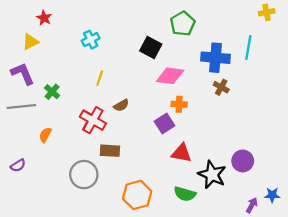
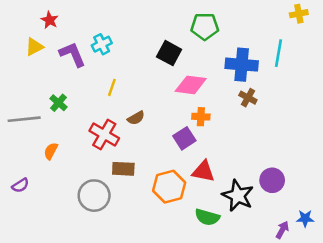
green pentagon: (183, 24) -> (205, 26), turned 30
purple L-shape: (23, 74) -> (72, 54), moved
orange hexagon: (137, 195) -> (169, 187), moved

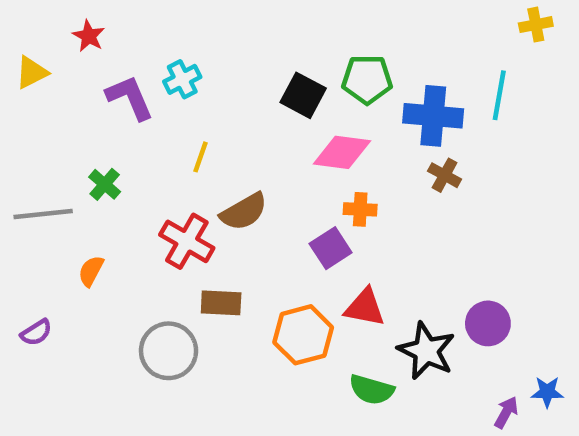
green pentagon: (205, 26) -> (367, 79), moved
yellow triangle: (34, 47) -> (32, 72), moved
brown semicircle: (136, 118) -> (244, 212), size x1.5

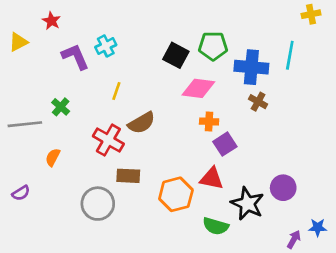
purple square: (331, 248) -> (225, 144), moved

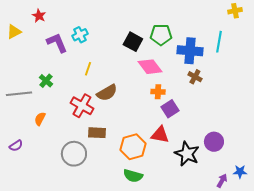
pink diamond: (198, 88) -> (150, 67), turned 45
green semicircle: (216, 226) -> (133, 176), moved

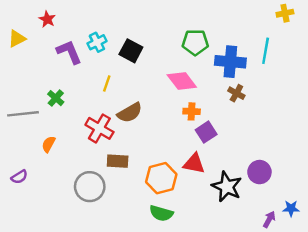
black square: (133, 42) -> (131, 51), moved

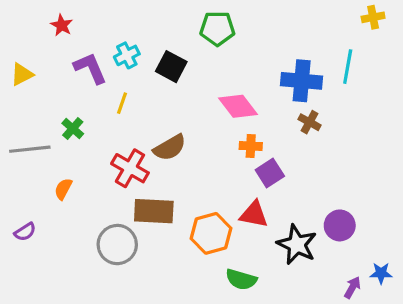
yellow triangle: (17, 39) -> (22, 74), moved
green pentagon: (195, 42) -> (217, 28), moved
yellow line: (107, 84) -> (122, 103), moved
brown rectangle: (118, 161) -> (154, 211), size x1.4
green semicircle: (161, 213) -> (241, 279), moved

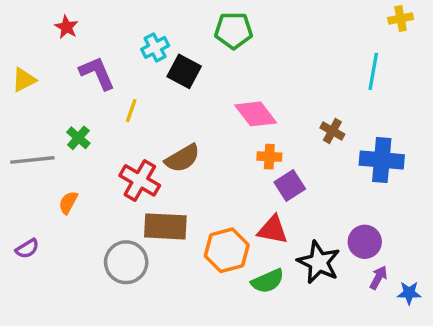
cyan cross: (127, 55) -> (155, 47), moved
blue cross: (302, 81) -> (382, 160), moved
green semicircle: (241, 279) -> (268, 281), moved, turned -40
purple arrow: (352, 287) -> (378, 278), moved

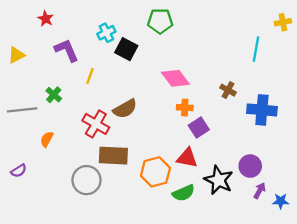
yellow cross: (401, 18) -> (283, 22), moved

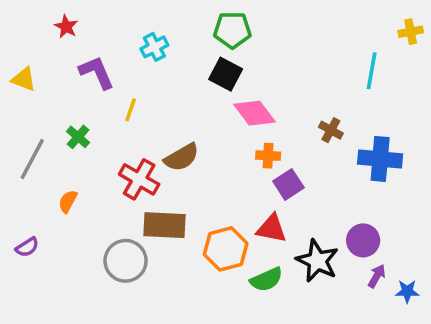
black square: (126, 49) -> (226, 74), moved
yellow triangle: (16, 55) -> (24, 79), turned 48
gray line: (22, 110) -> (32, 159), turned -56

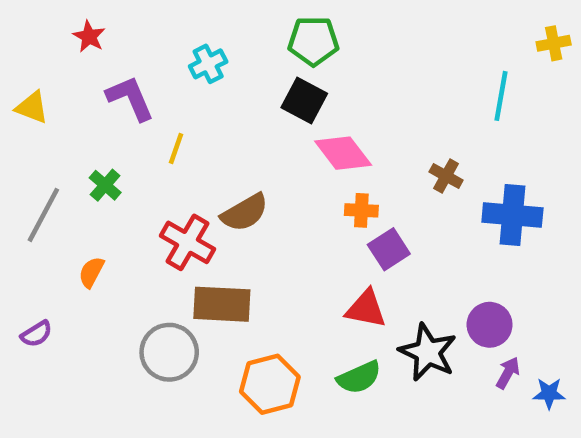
orange hexagon: (226, 249) -> (270, 384), moved

